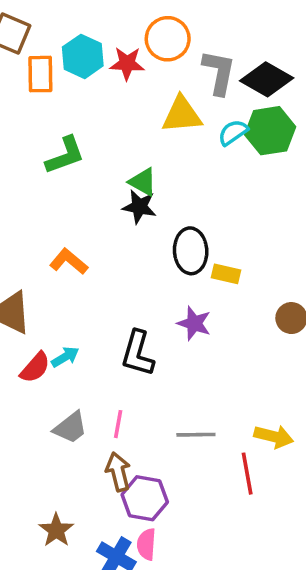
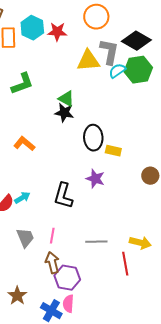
orange circle: (168, 39) -> (96, 17), moved
gray L-shape: (219, 72) -> (109, 52), moved
gray trapezoid: (70, 428) -> (25, 238), turned -75

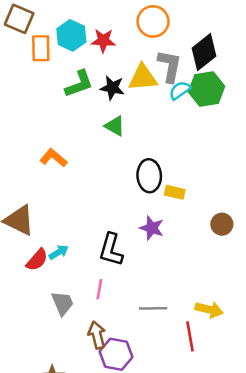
black diamond: (136, 41) -> (204, 52), turned -68
green L-shape: (22, 84) -> (79, 84), moved
black star: (64, 113) -> (112, 88), moved
orange L-shape: (24, 144) -> (54, 158), moved
pink line: (52, 236) -> (99, 289), moved

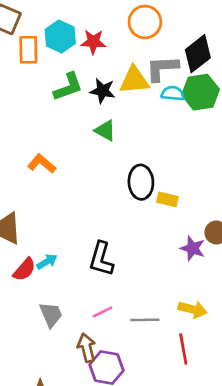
gray L-shape: (170, 66) -> (162, 68), turned -104
cyan semicircle: (180, 90) -> (173, 93), turned 40
purple star: (152, 228) -> (193, 248), moved
pink line: (99, 289) -> (103, 312), moved, turned 54
yellow arrow: (209, 310) -> (193, 309), moved

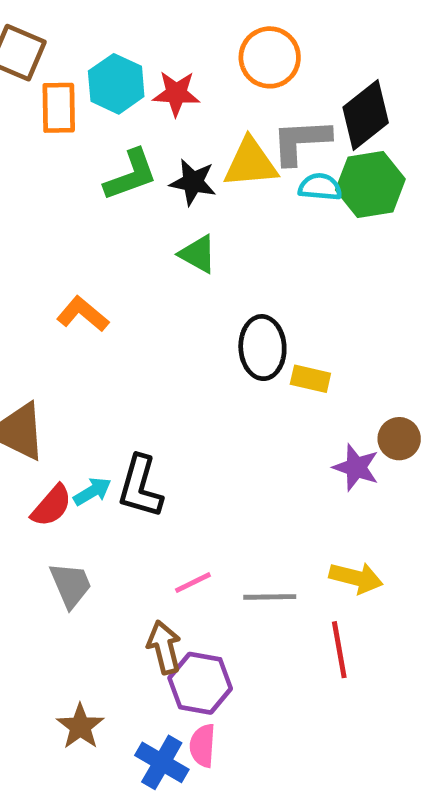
black L-shape: (101, 259) -> (140, 487), moved
gray trapezoid: (51, 315) -> (71, 585), moved

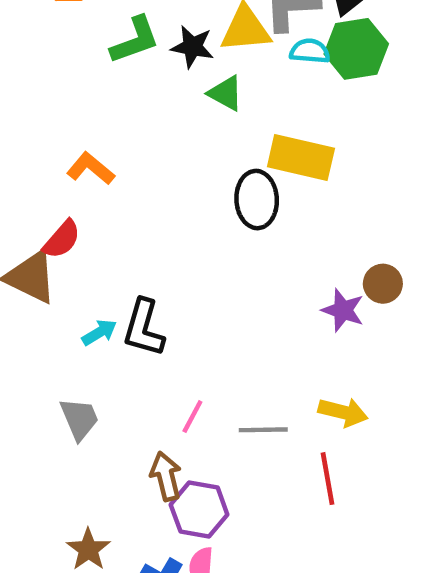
green triangle: (198, 254) -> (226, 93), moved
yellow rectangle: (310, 379) -> (301, 157), moved, size x1.8
red semicircle: (51, 506) -> (62, 239), moved
pink line: (193, 583) -> (192, 417), turned -36

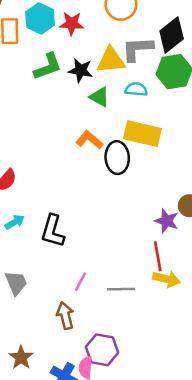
cyan semicircle: (310, 51) -> (136, 89), moved
orange L-shape: (91, 169) -> (89, 140), moved
cyan arrow: (99, 332) -> (15, 222), moved
red line: (327, 479) -> (158, 256), moved
purple hexagon: (199, 510) -> (102, 350), moved

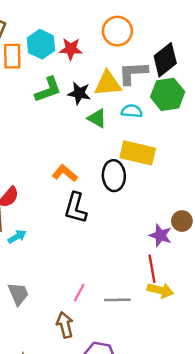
orange L-shape: (89, 140) -> (65, 173), moved
black L-shape: (53, 231) -> (76, 208), moved

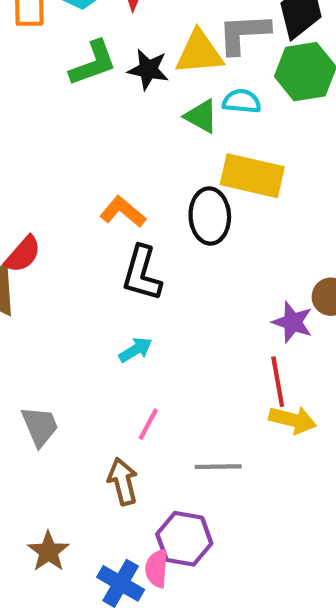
green triangle: (97, 118) -> (201, 116), moved
cyan arrow: (17, 237) -> (135, 350), moved
gray line: (117, 300) -> (218, 467), moved

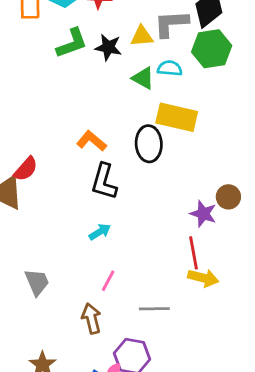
yellow triangle: (199, 52) -> (142, 36), size x0.7

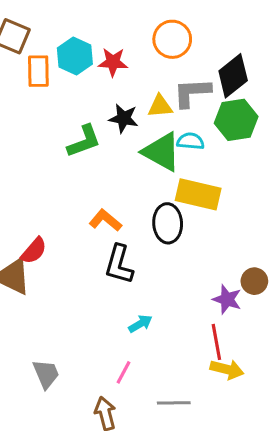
green L-shape: (72, 43) -> (84, 141), moved
green triangle: (143, 78) -> (162, 152), size x1.6
cyan arrow: (100, 232) -> (140, 324), moved

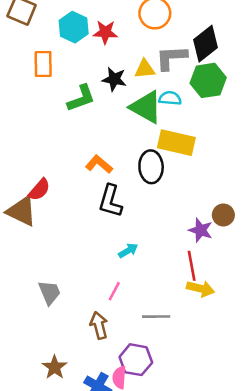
orange rectangle: (38, 71) -> (43, 64), moved

